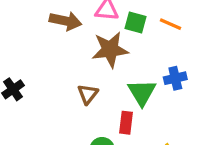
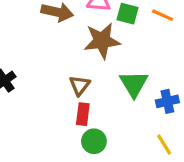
blue cross: (175, 78) -> (167, 101), moved
red rectangle: (126, 123) -> (83, 114), moved

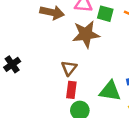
green triangle: (134, 84) -> (110, 91), moved, turned -50

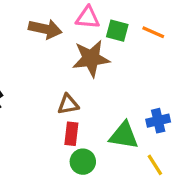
brown triangle: (69, 68) -> (68, 104), turned 42

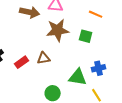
green square: (117, 31) -> (86, 36), moved
red rectangle: (71, 134) -> (22, 62), moved, turned 48

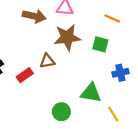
brown triangle: (44, 58) -> (47, 61), moved
blue cross: (99, 68) -> (120, 73), moved

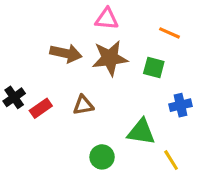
brown arrow: (34, 16) -> (66, 53), moved
brown triangle: (47, 61) -> (83, 105), moved
red rectangle: (25, 75) -> (41, 108), moved

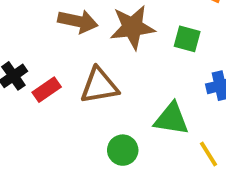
brown triangle: (83, 105) -> (99, 86), size x1.5

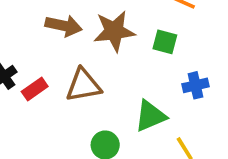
green triangle: (171, 119) -> (150, 116), turned -32

